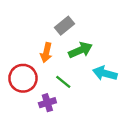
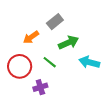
orange arrow: (46, 53) -> (31, 37), moved, turned 42
green line: (63, 82) -> (50, 62), moved

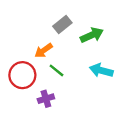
orange arrow: (31, 37) -> (44, 50), moved
green arrow: (68, 42) -> (92, 35), moved

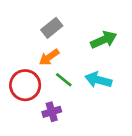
gray rectangle: (62, 25) -> (52, 28), moved
cyan arrow: (101, 70) -> (98, 80), moved

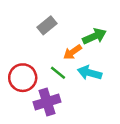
orange arrow: (49, 57) -> (73, 52), moved
purple cross: (52, 112) -> (47, 102), size x1.5

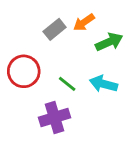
orange arrow: (73, 52) -> (84, 22), moved
red circle: (23, 78) -> (24, 71), moved

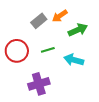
green line: (67, 84) -> (48, 50), moved, turned -56

